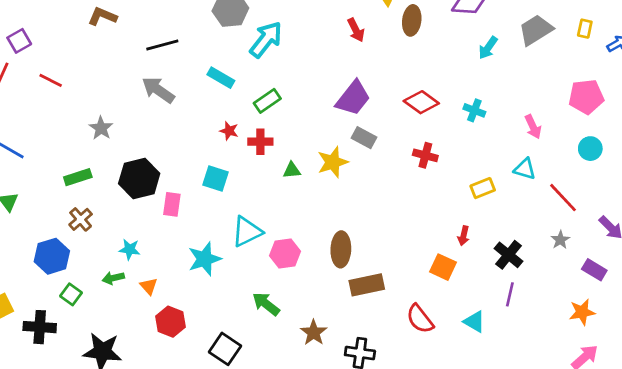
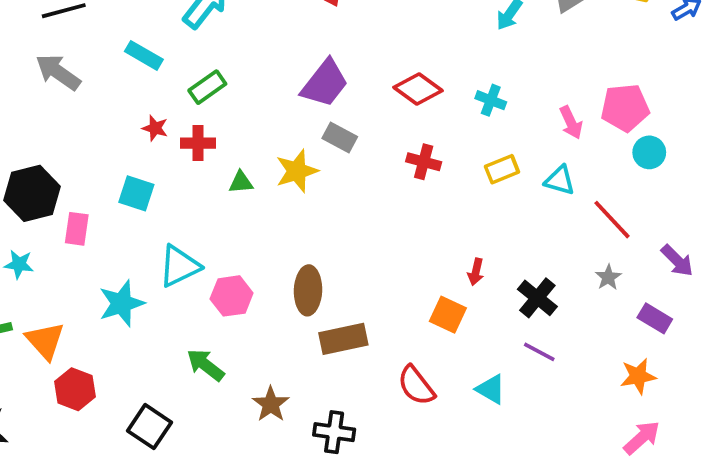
pink pentagon: (586, 97) -> (625, 108), moved
yellow rectangle: (483, 188) -> (502, 169), moved
cyan star: (130, 249) -> (19, 264), moved
orange triangle: (149, 286) -> (45, 341), size x1.6
purple line: (510, 294) -> (539, 352), turned -75

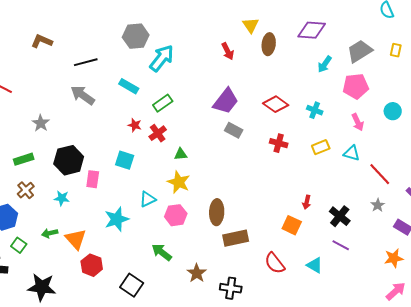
pink pentagon: (625, 108) -> (356, 86), moved
red cross: (198, 143) -> (158, 133), turned -36
cyan circle: (649, 152) -> (393, 111), moved
yellow star: (297, 171) -> (179, 182), moved, turned -30
cyan triangle: (179, 266) -> (148, 199), size x0.7

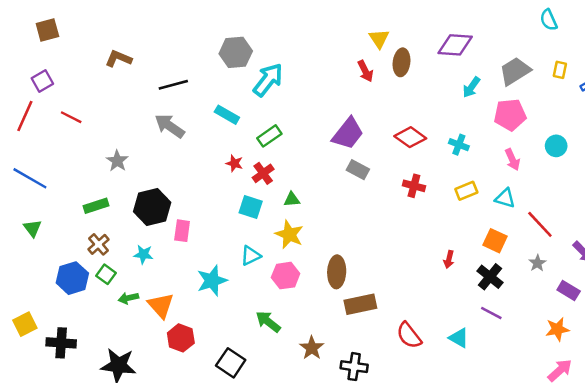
red arrow: (228, 51) -> (365, 71), moved
cyan square: (125, 160) -> (251, 207), moved
orange square: (292, 225) -> (495, 241), moved
green square: (19, 245) -> (106, 274), moved

